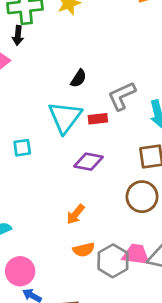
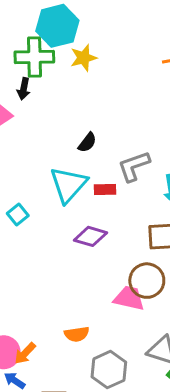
cyan square: (22, 148) -> (18, 215), turned -36
orange arrow: (75, 214) -> (25, 353), moved
pink trapezoid: (136, 254) -> (129, 298), moved
gray hexagon: (113, 261) -> (109, 370), moved

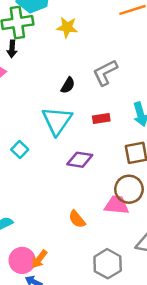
yellow star: (84, 58) -> (67, 27), moved, turned 30
gray L-shape: (134, 166) -> (105, 73), moved
red rectangle: (105, 189) -> (101, 119), moved
orange semicircle: (77, 334) -> (77, 219), moved, turned 66

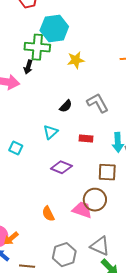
yellow star: (67, 27) -> (76, 60), turned -30
gray L-shape: (105, 73) -> (98, 103), turned 75
cyan triangle: (57, 121) -> (51, 132), size x0.6
cyan square: (20, 149) -> (16, 148), turned -32

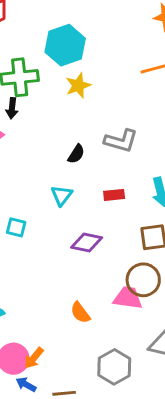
cyan hexagon: (54, 28) -> (65, 45), moved
gray L-shape: (98, 103) -> (121, 141), turned 145

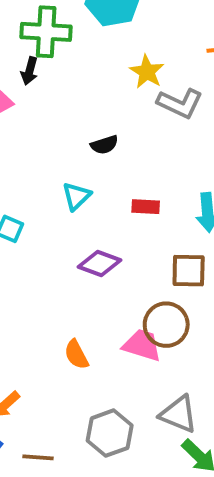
yellow star: (78, 85) -> (147, 72), moved, turned -30
gray L-shape: (121, 141) -> (180, 103), moved
black semicircle: (76, 154) -> (104, 145), turned 30

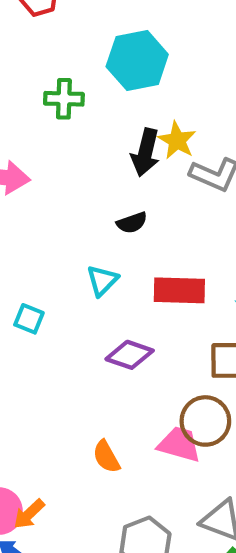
green cross: (46, 32) -> (64, 99), size x0.7
black arrow: (30, 71) -> (145, 152), moved, size x1.5
red rectangle: (146, 207) -> (179, 290), size x1.6

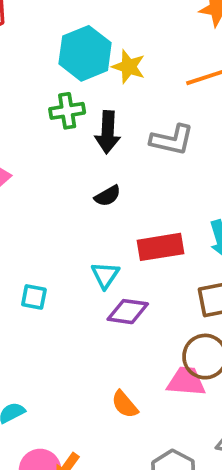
green cross: (64, 99) -> (67, 111), moved
yellow star: (177, 140) -> (129, 67), moved
cyan triangle: (102, 281) -> (105, 275), moved

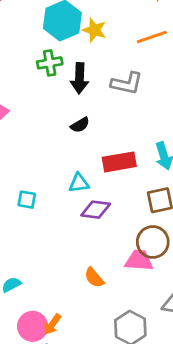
cyan triangle: (105, 275) -> (79, 183), turned 50

